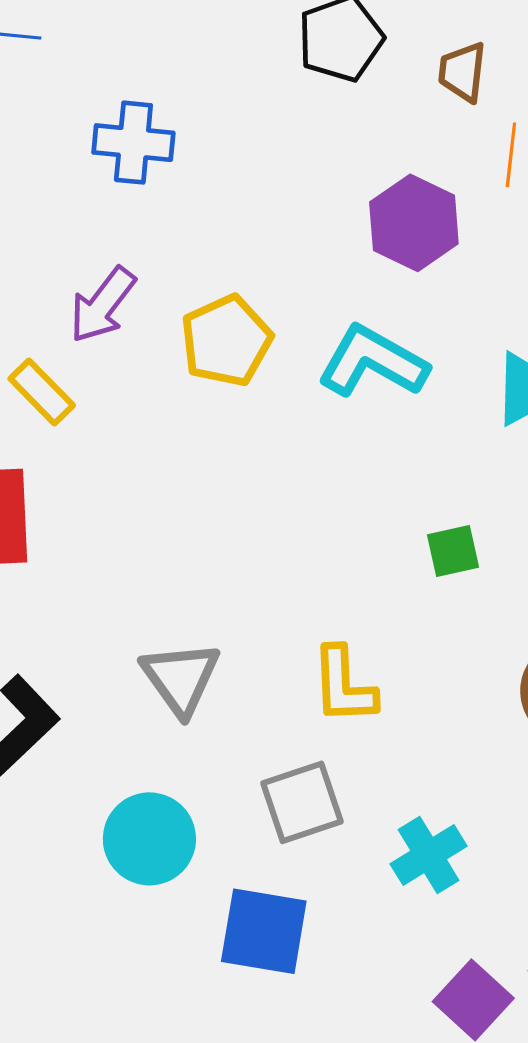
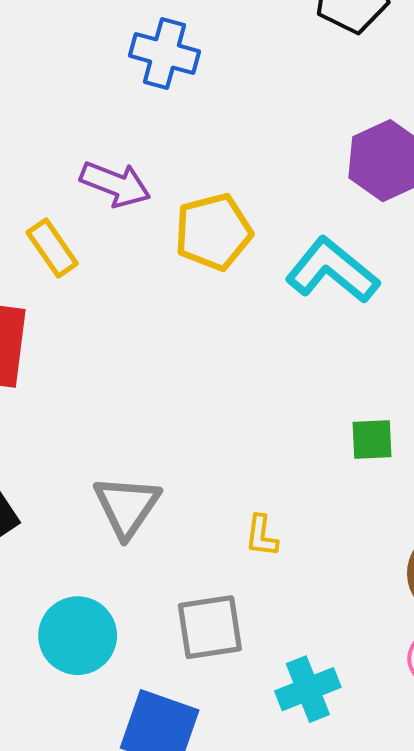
purple arrow: (102, 305) -> (115, 184), turned -116
yellow L-shape: (344, 685) -> (261, 536), size x0.6

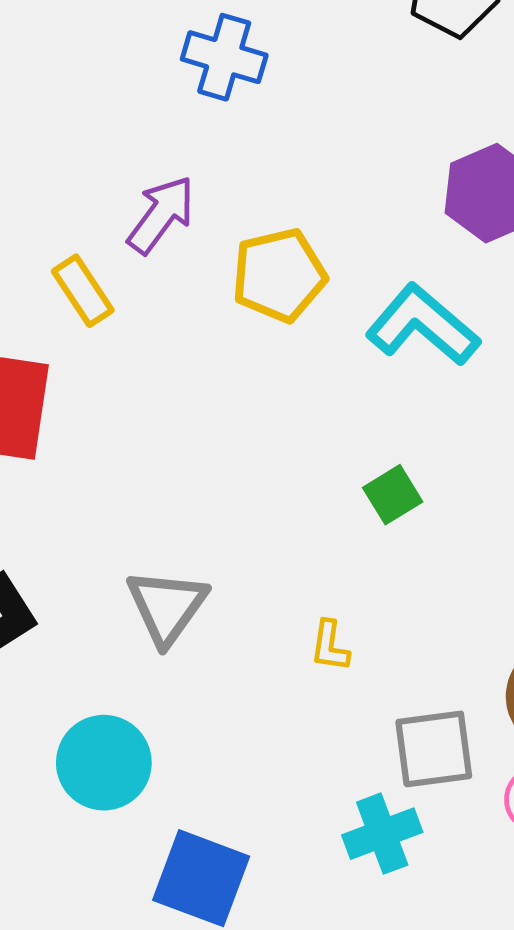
purple arrow: (115, 184) -> (161, 215), turned -76
green square: (372, 439) -> (393, 495), moved, turned -30
gray square: (210, 627) -> (434, 749), moved

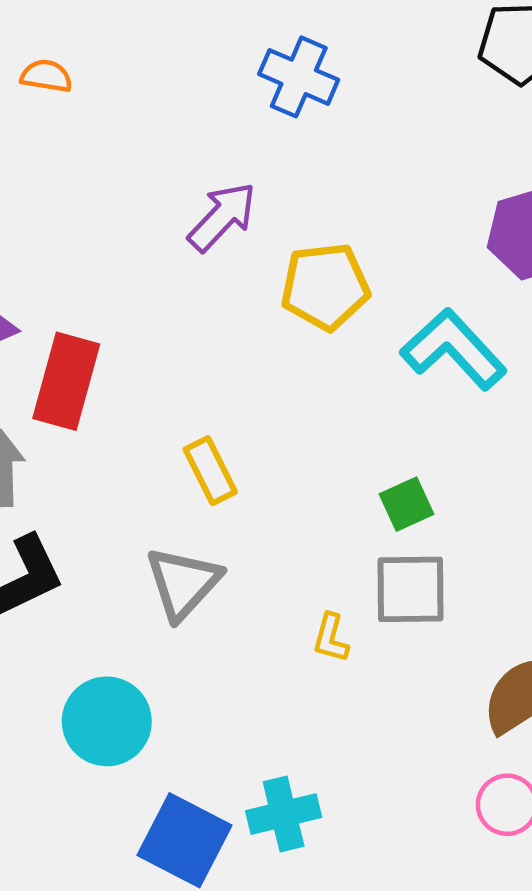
yellow rectangle: (83, 291) -> (210, 471), moved
gray square: (434, 749) -> (411, 589), moved
cyan cross: (382, 834) -> (284, 814), moved

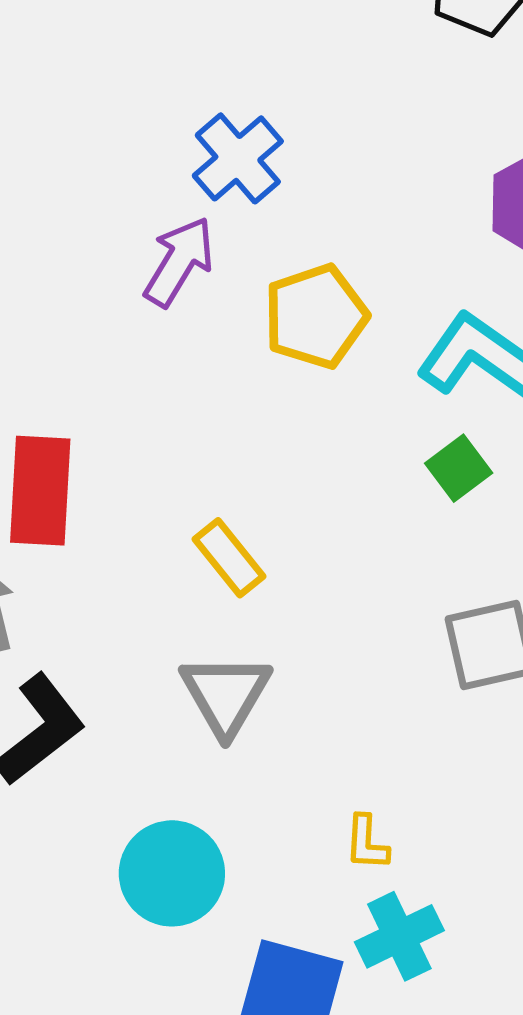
blue cross: (299, 77) -> (238, 158), moved, turned 38
green square: (406, 504) -> (459, 468), moved
yellow L-shape: (331, 638) -> (367, 843), moved

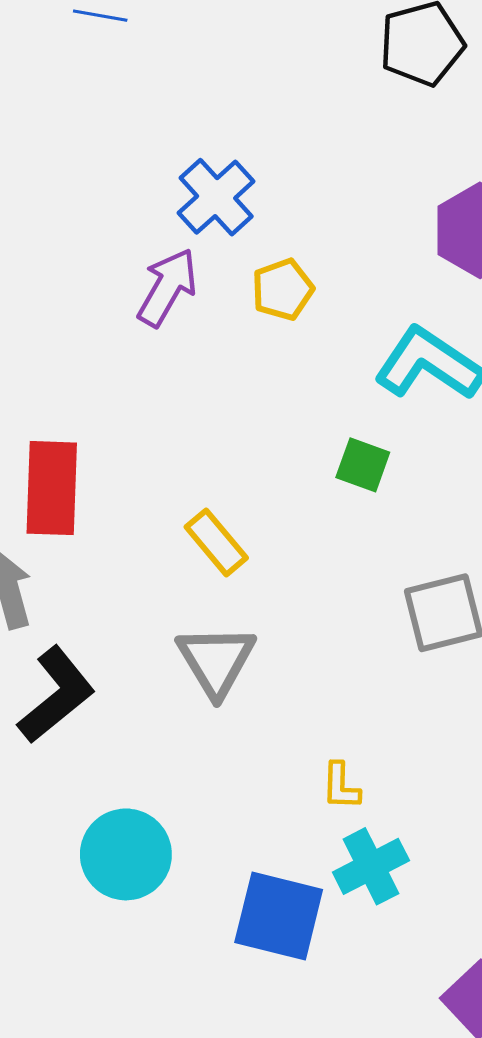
yellow pentagon: (316, 316) -> (283, 289), moved, size x0.7
green square: (459, 468) -> (363, 465), moved, turned -32
cyan circle: (172, 873) -> (126, 854), moved

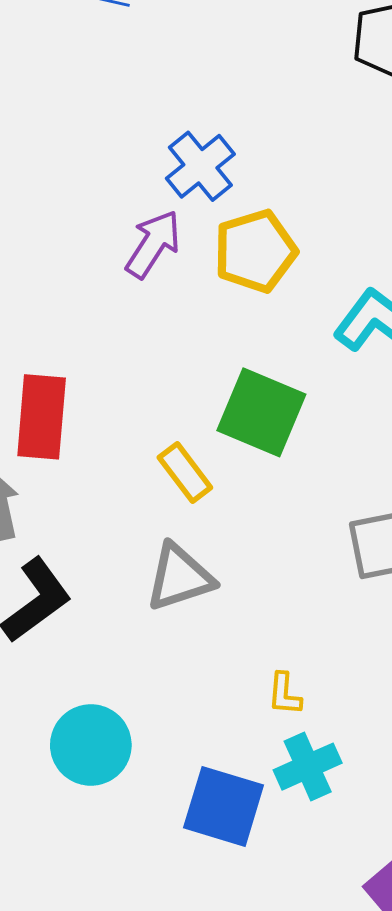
yellow pentagon: (283, 289) -> (255, 251), size x1.5
green square: (363, 465) -> (261, 412), moved, size x1.8
gray triangle: (216, 661) -> (179, 577), turned 40

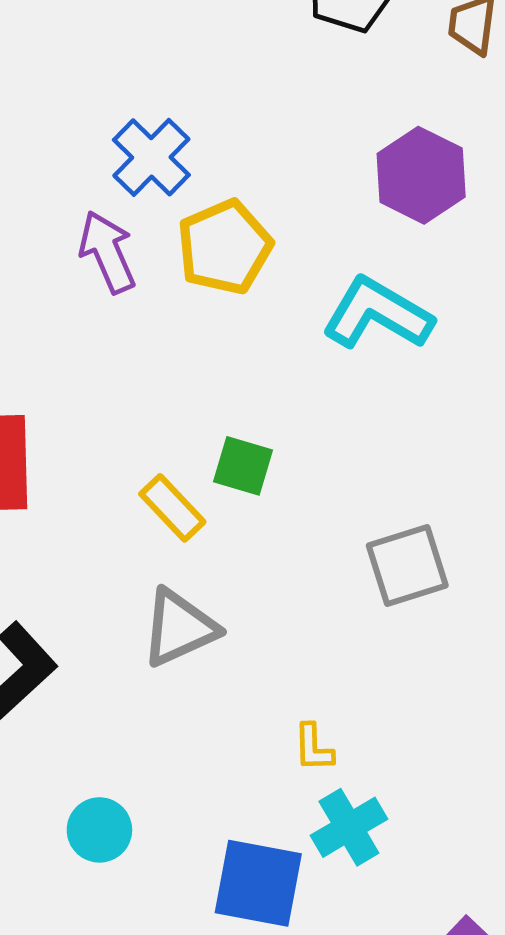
purple arrow: (153, 244) -> (107, 252), turned -50
green square: (261, 412) -> (243, 466), moved, size x0.6
cyan circle: (91, 745) -> (99, 830), size x0.7

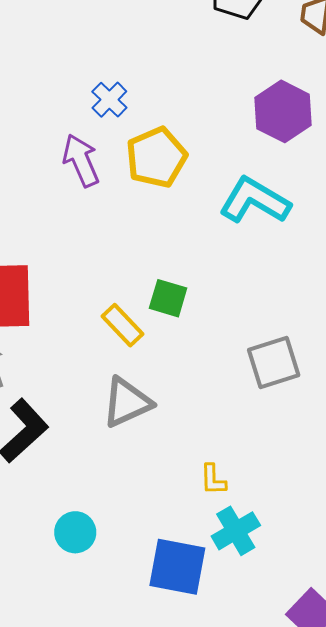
blue cross: (151, 157) -> (109, 100), size x0.7

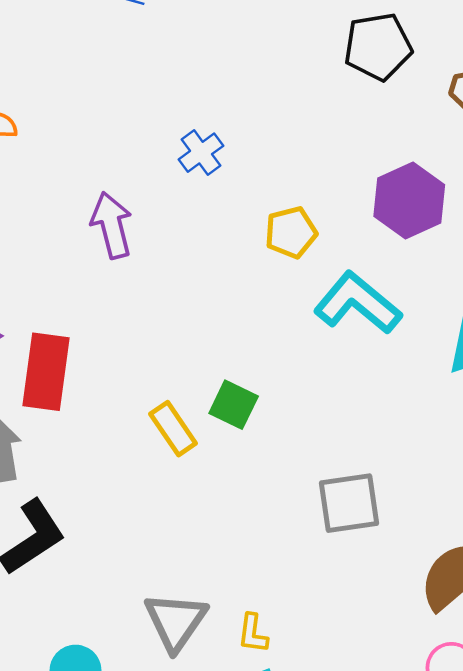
yellow pentagon: (156, 157) -> (291, 232), moved, size x0.7
purple arrow: (81, 160) -> (112, 225), moved
gray triangle: (127, 402) -> (176, 621), moved, turned -40

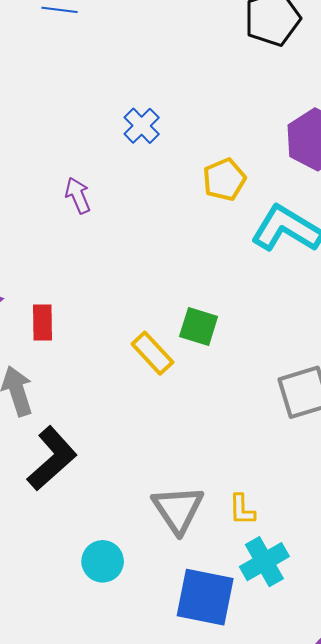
purple arrow: (112, 225) -> (78, 195), size x0.7
red rectangle: (46, 372) -> (42, 322), size x0.6

